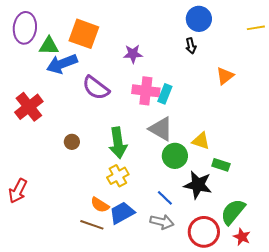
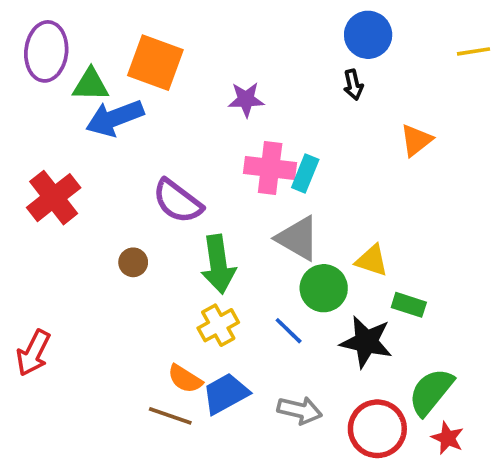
purple semicircle: (96, 88) -> (178, 201), moved
blue line: (165, 198) -> (289, 331), moved

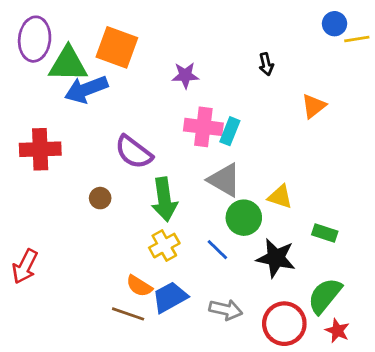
blue circle: (368, 35) -> (335, 24), moved, size x0.7
green triangle: (91, 85) -> (68, 64), size x1.4
red cross: (54, 198) -> (40, 149), turned 36
green rectangle: (409, 305) -> (325, 233), moved

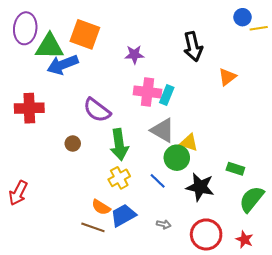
black arrow: (266, 64) -> (193, 46), size x1.8
yellow triangle: (280, 197) -> (189, 142), moved
green semicircle: (325, 296) -> (252, 199), moved
gray arrow: (226, 310) -> (164, 224), size x0.6

